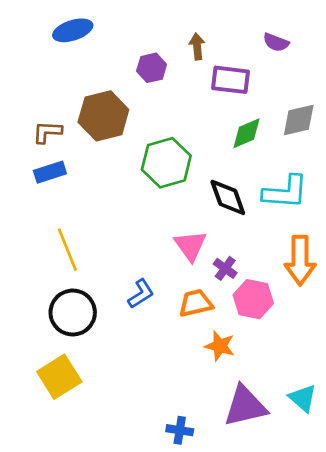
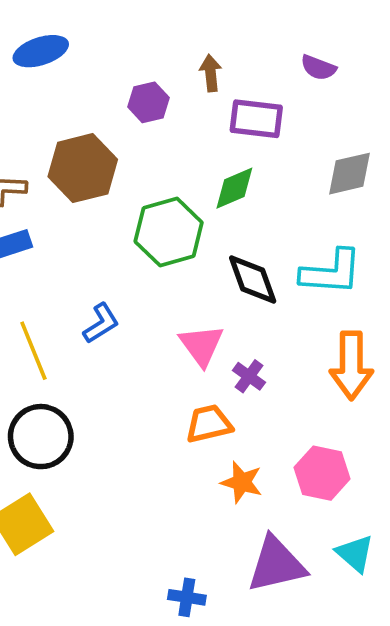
green diamond: (247, 133) -> (234, 188), moved
blue L-shape: (141, 294) -> (101, 323), moved
pink hexagon: (253, 299) -> (322, 473), moved

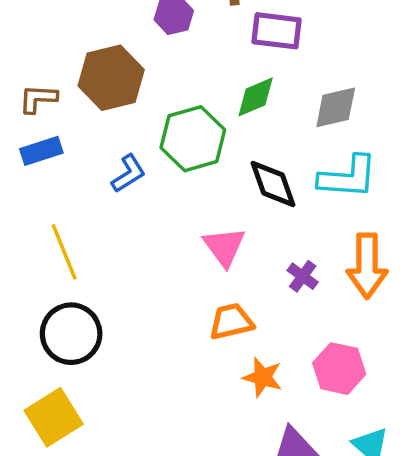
gray diamond: (349, 174) -> (336, 107), moved
blue L-shape: (101, 323) -> (129, 174), moved
purple cross: (249, 376) -> (303, 276), moved

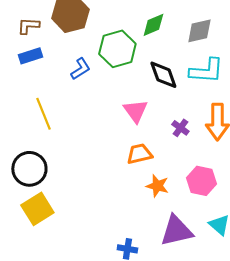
black circle: (71, 334) -> (29, 169), moved

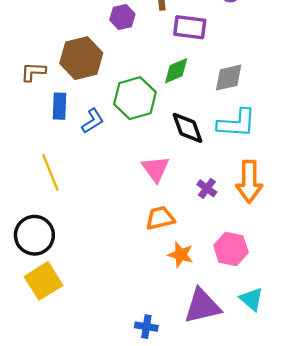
blue rectangle: (30, 56) -> (60, 106), moved, turned -70

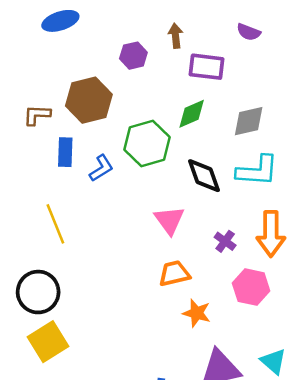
pink hexagon: (231, 249) -> (251, 287), moved

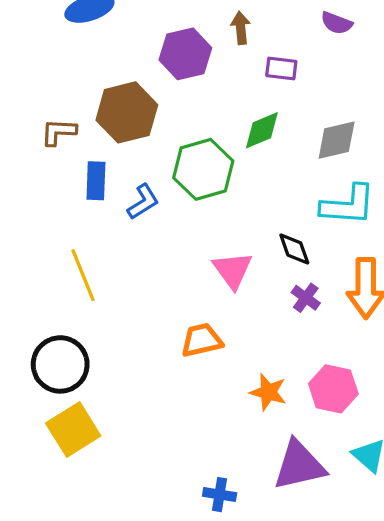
purple hexagon: (133, 56) -> (185, 54), size x1.4
purple rectangle: (206, 67) -> (281, 69), size x0.7
black diamond: (204, 176) -> (294, 249), moved, size x0.7
orange trapezoid: (174, 273) -> (202, 340), moved
pink hexagon: (251, 287) -> (333, 389), moved

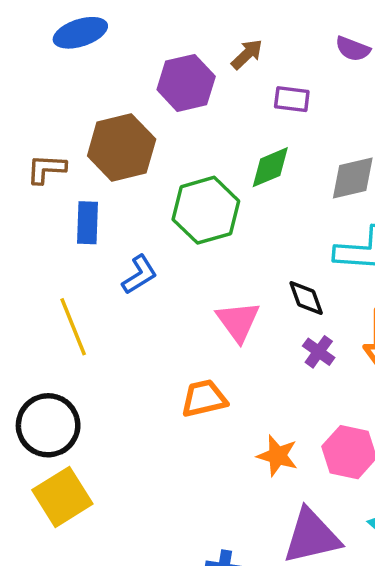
brown arrow: (241, 28) -> (247, 54), turned 52
blue L-shape: (143, 202) -> (139, 275), moved

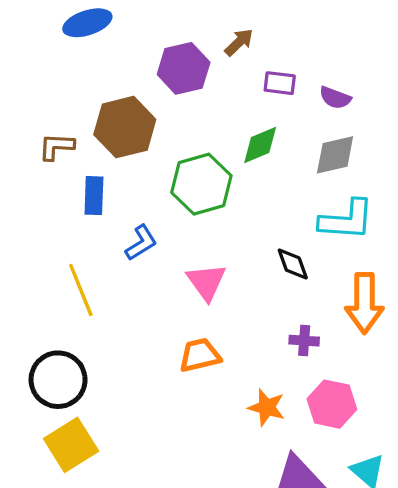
purple semicircle: (353, 49) -> (335, 98), moved
pink triangle: (238, 321) -> (206, 282), moved
purple cross: (319, 352) -> (304, 341), moved, turned -32

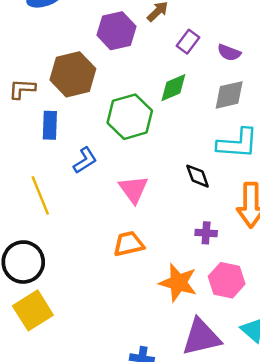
purple rectangle: (280, 83) -> (188, 42), turned -60
orange star: (267, 407) -> (178, 283), size x1.4

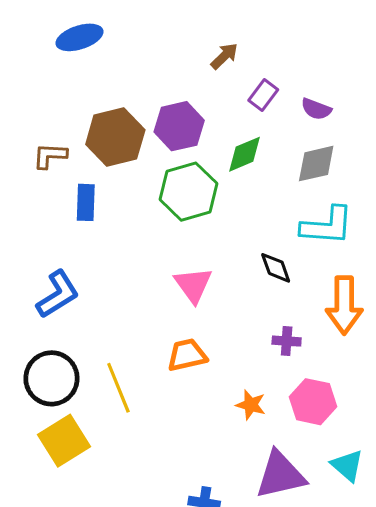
purple hexagon: (116, 31) -> (179, 126), moved
blue L-shape: (85, 160) -> (58, 294), moved, size x1.4
yellow line: (40, 195) -> (118, 388), moved
orange star: (178, 283) -> (251, 405), size x0.6

